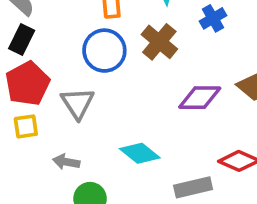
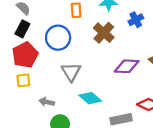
blue circle: (104, 51) -> (58, 38), moved
gray triangle: (78, 103) -> (71, 72), moved

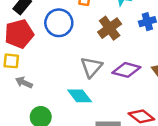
gray triangle: (71, 72) -> (91, 67), moved
gray arrow: (47, 102) -> (24, 82), moved

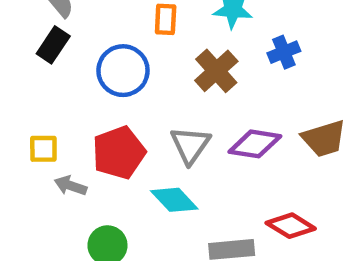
red pentagon: (19, 34) -> (119, 153), moved

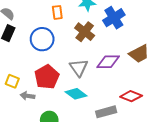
blue cross: (284, 52) -> (114, 18), size x1.5
yellow square: (43, 149) -> (12, 81), turned 32

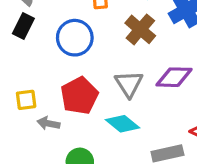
yellow square: (12, 81) -> (26, 100), turned -32

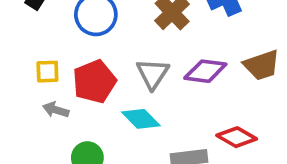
yellow square: (26, 100) -> (47, 72), moved

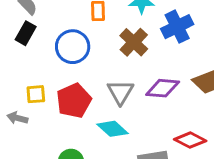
gray arrow: (56, 110) -> (17, 118), moved

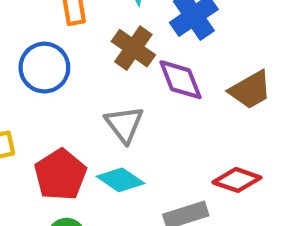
purple diamond: (163, 88) -> (180, 80), moved, turned 72
red pentagon: (74, 101) -> (60, 175), moved

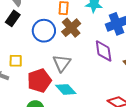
brown cross: (133, 48) -> (71, 28), moved
gray triangle: (124, 124) -> (62, 63), moved

